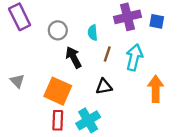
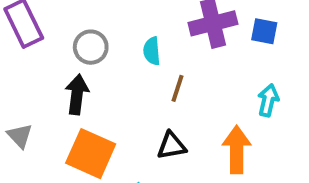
black arrow: (74, 57) -> (77, 94), moved, turned 35
cyan arrow: (134, 57) -> (268, 100), moved, size x0.7
orange arrow: (156, 89) -> (237, 150), moved

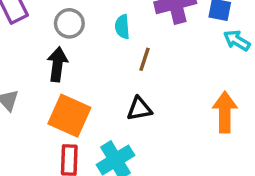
cyan arrow: (268, 100) -> (237, 40), moved, turned -72
orange arrow: (237, 150) -> (225, 112), moved

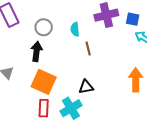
brown line: (145, 59) -> (88, 49), turned -32
black triangle: (139, 109) -> (86, 87), moved

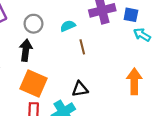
cyan semicircle: (75, 29) -> (68, 26), turned 72

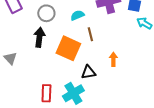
orange arrow: (134, 81) -> (113, 59), moved, size x0.6
orange square: (33, 83) -> (68, 48), moved

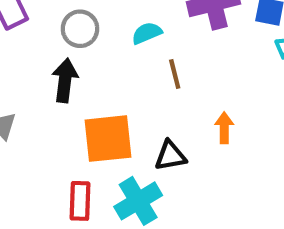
orange square: (68, 48) -> (108, 139), moved, turned -30

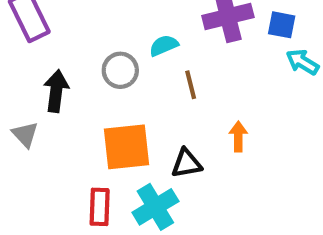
gray circle: (80, 29) -> (120, 70), moved
black arrow: (65, 80) -> (56, 91), moved

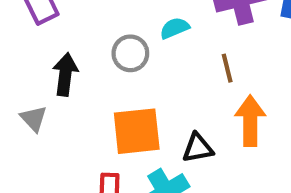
brown line: (191, 85) -> (227, 68), moved
orange arrow: (238, 137) -> (250, 121), size x1.6

